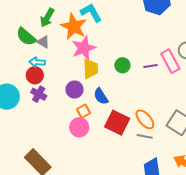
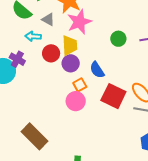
gray triangle: (43, 42) -> (48, 19), moved
yellow trapezoid: (91, 69) -> (70, 45), moved
red circle: (35, 75) -> (51, 53), moved
purple cross: (39, 94) -> (17, 59), moved

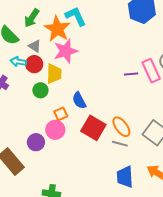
green circle: (118, 39) -> (40, 90), moved
red circle: (51, 53) -> (34, 64), moved
purple circle: (71, 63) -> (36, 142), moved

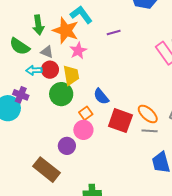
green arrow: (32, 18) -> (38, 25), turned -30
pink star: (66, 51) -> (78, 51), size x0.7
purple line: (131, 74) -> (114, 33), moved
green circle: (40, 90) -> (61, 94), size x1.5

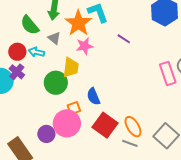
purple line: (114, 33) -> (124, 39), turned 32
red circle: (50, 70) -> (17, 52), moved
pink circle: (83, 130) -> (67, 123), size x1.4

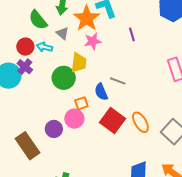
purple line: (124, 39) -> (132, 34), turned 40
pink circle: (67, 123) -> (74, 119), size x0.7
gray line: (130, 143) -> (118, 81), moved

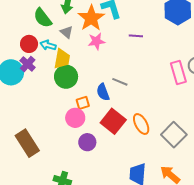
purple line: (132, 34) -> (136, 36), turned -72
yellow trapezoid: (79, 63) -> (62, 59), moved
purple circle: (54, 129) -> (87, 142), moved

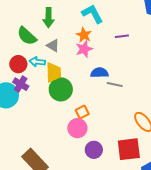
orange star: (91, 18) -> (84, 35), moved, size x0.6
blue semicircle: (103, 92) -> (99, 73), moved, turned 120
red square: (113, 121) -> (129, 149), moved, turned -35

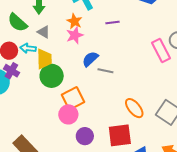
blue semicircle: (99, 73) -> (90, 59), turned -42
orange square: (82, 112) -> (73, 98), size x1.6

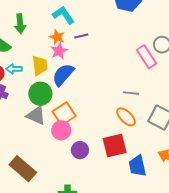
purple line: (112, 23) -> (81, 36), moved
gray triangle: (44, 32) -> (36, 115), moved, size x1.5
yellow trapezoid: (44, 59) -> (40, 66), moved
blue semicircle: (90, 59) -> (63, 75), moved, size x1.4
gray line: (105, 71) -> (131, 93), moved

